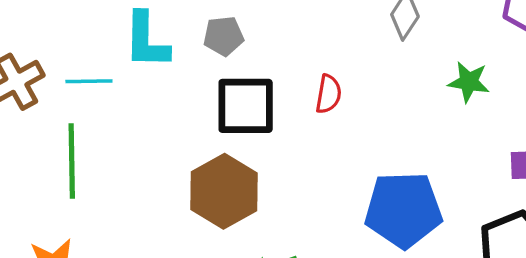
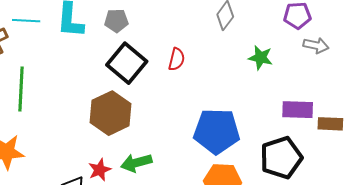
cyan line: (89, 81) -> (26, 21), moved
black square: (246, 106) -> (127, 63), turned 36

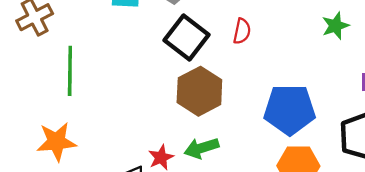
green star: (261, 58) -> (335, 26), turned -30
brown hexagon: (110, 113) -> (199, 91), moved

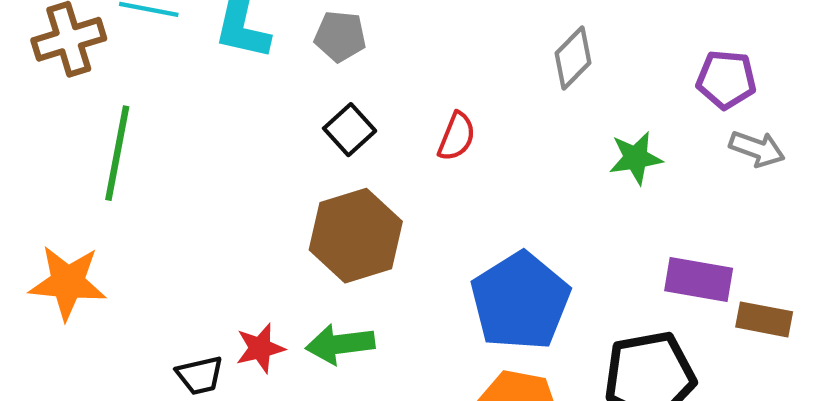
black square: (187, 38) -> (350, 130), size x0.6
blue pentagon: (290, 110) -> (520, 301), turned 30

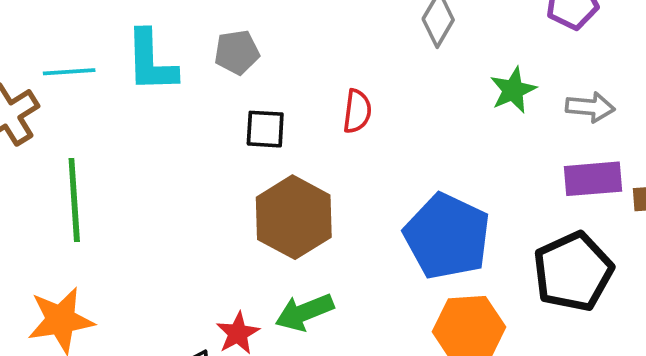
black square: (350, 130) -> (265, 129), turned -30
gray arrow: (757, 149) -> (590, 107), moved

